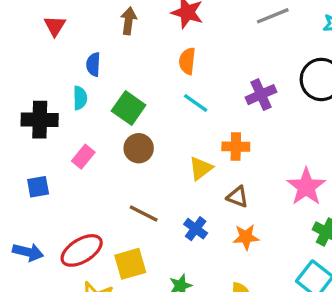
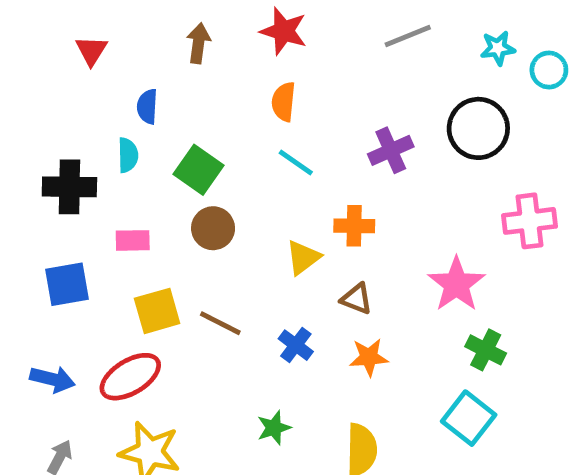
pink rectangle: (83, 157) -> (133, 240), turned 50
blue square: (38, 187) -> (67, 284), size x1.4
yellow square: (130, 264) -> (157, 311), moved

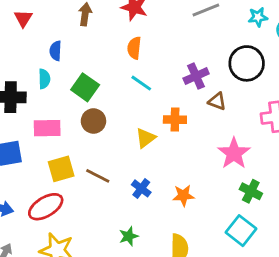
pink rectangle: (133, 240) -> (47, 128), size x1.4
brown triangle: (357, 299) -> (217, 101), moved

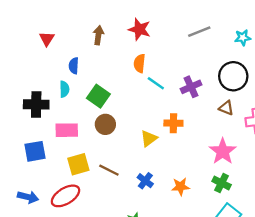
cyan line: (141, 83) -> (156, 83), moved
brown triangle: (217, 101) -> (226, 108), moved
green cross: (251, 191) -> (222, 183), moved

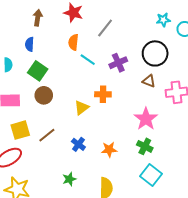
gray line: (199, 32) -> (105, 28), moved, turned -30
blue semicircle: (74, 66) -> (29, 44), moved
brown line: (109, 170) -> (47, 135), turned -66

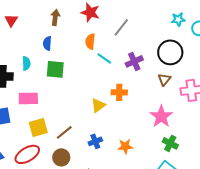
green square: (38, 71) -> (55, 69), turned -30
brown triangle: (149, 81) -> (164, 79), turned 48
brown circle: (44, 95) -> (61, 157), moved
blue cross: (78, 144) -> (95, 141), turned 32
green cross: (145, 146) -> (170, 143), moved

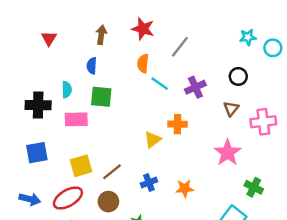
black circle: (170, 52) -> (238, 76), size x0.6
pink rectangle: (28, 98) -> (76, 119), moved
green cross: (170, 143) -> (254, 187), moved

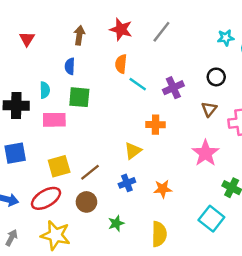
gray line: (180, 47) -> (161, 32), moved
yellow triangle: (152, 140) -> (133, 151), moved

